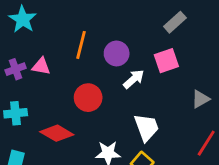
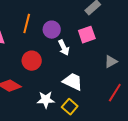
white arrow: (134, 79) -> (64, 48), turned 105
white trapezoid: (146, 127) -> (73, 82), turned -45

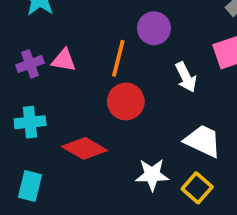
orange line: (27, 24) -> (118, 58), moved
purple circle: (52, 30) -> (154, 28), moved

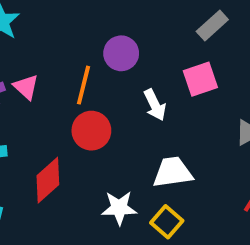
pink triangle: (64, 60) -> (26, 87), turned 32
white trapezoid: (203, 141) -> (173, 172), turned -33
red diamond: (84, 148) -> (48, 180), turned -72

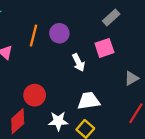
orange line: (83, 85) -> (33, 35), moved
red circle: (91, 131) -> (35, 95), moved
red diamond: (48, 180) -> (18, 121), moved

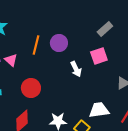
red circle: (35, 95) -> (31, 88), moved
white trapezoid: (89, 101) -> (99, 110), moved

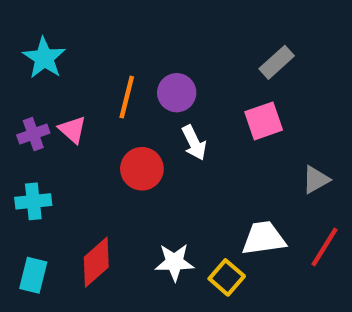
white arrow: (76, 69) -> (194, 143), moved
red circle: (31, 88) -> (142, 169), moved

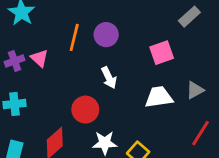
gray rectangle: (277, 62) -> (189, 17), moved
white arrow: (194, 143) -> (109, 78), moved
red circle: (142, 169) -> (85, 110), moved
white trapezoid: (264, 238) -> (159, 97), moved

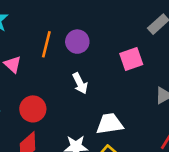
white trapezoid: (159, 97) -> (110, 124), moved
red circle: (85, 110) -> (33, 109), moved

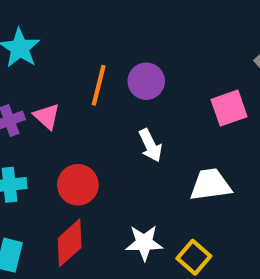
white trapezoid: (110, 124) -> (210, 185), moved

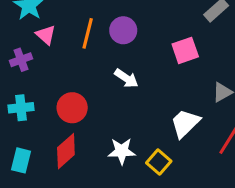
pink triangle: (47, 116) -> (46, 35), moved
white arrow: (150, 145) -> (126, 78), turned -30
white trapezoid: (210, 185) -> (185, 123), moved, turned -36

